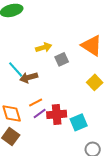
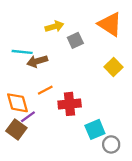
cyan line: (16, 69) -> (22, 52), turned -42
purple line: (40, 113) -> (28, 117), moved
cyan square: (79, 122) -> (95, 129), moved

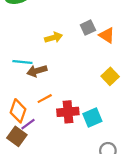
orange triangle: (110, 24) -> (107, 35), size x0.7
gray square: (75, 40) -> (88, 28), moved
orange diamond: (17, 103) -> (18, 111), turned 35
cyan square: (95, 129) -> (92, 117), moved

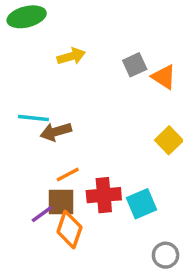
yellow arrow: (54, 38) -> (71, 56), moved
orange diamond: (18, 111) -> (69, 229), moved
brown square: (17, 136) -> (61, 202), moved, turned -36

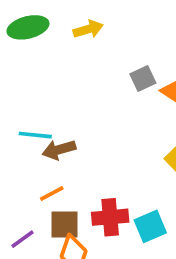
yellow arrow: (71, 56) -> (88, 29), moved
orange line: (68, 175) -> (52, 193), moved
purple line: (42, 214) -> (22, 239), moved

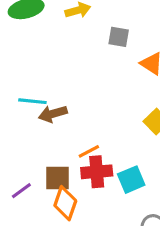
gray square: (143, 78) -> (119, 37), moved, turned 35
orange line: (52, 193) -> (89, 151), moved

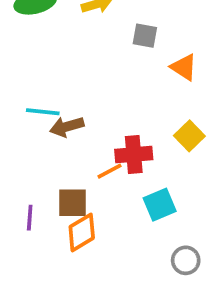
red cross: (97, 172) -> (134, 154), moved
purple line: (21, 191) -> (30, 218), turned -50
orange diamond: (65, 203) -> (82, 232), turned 40

